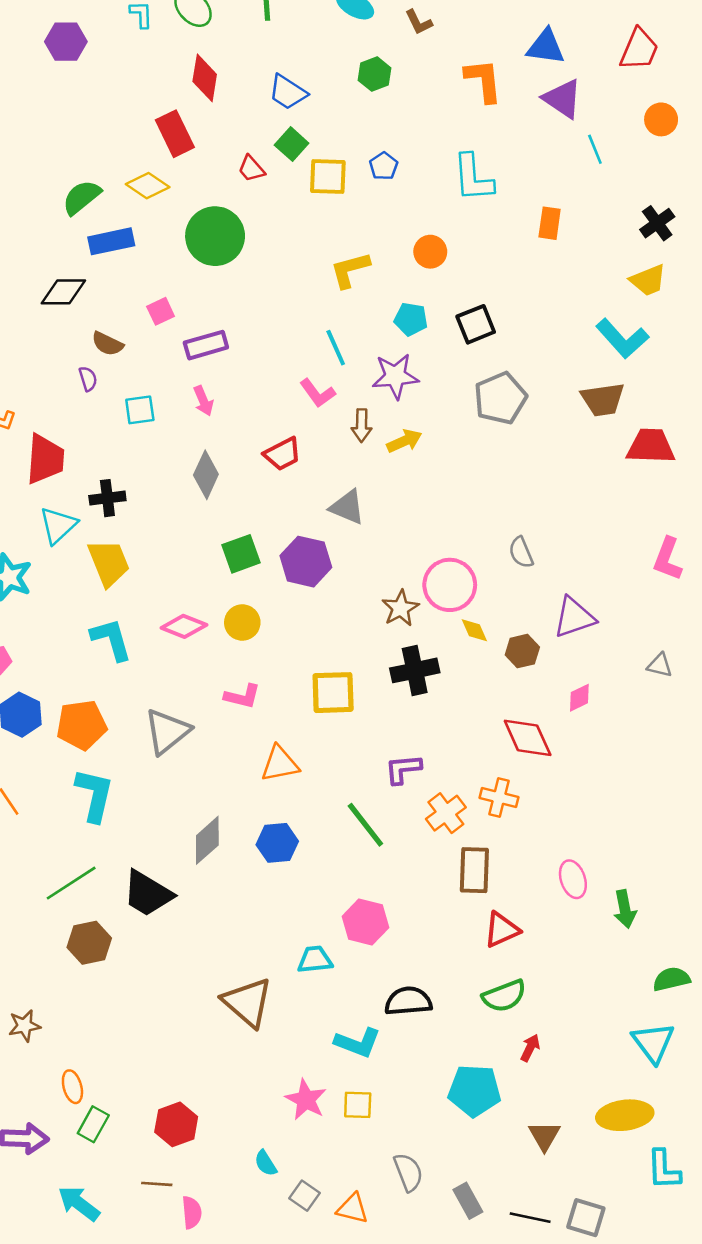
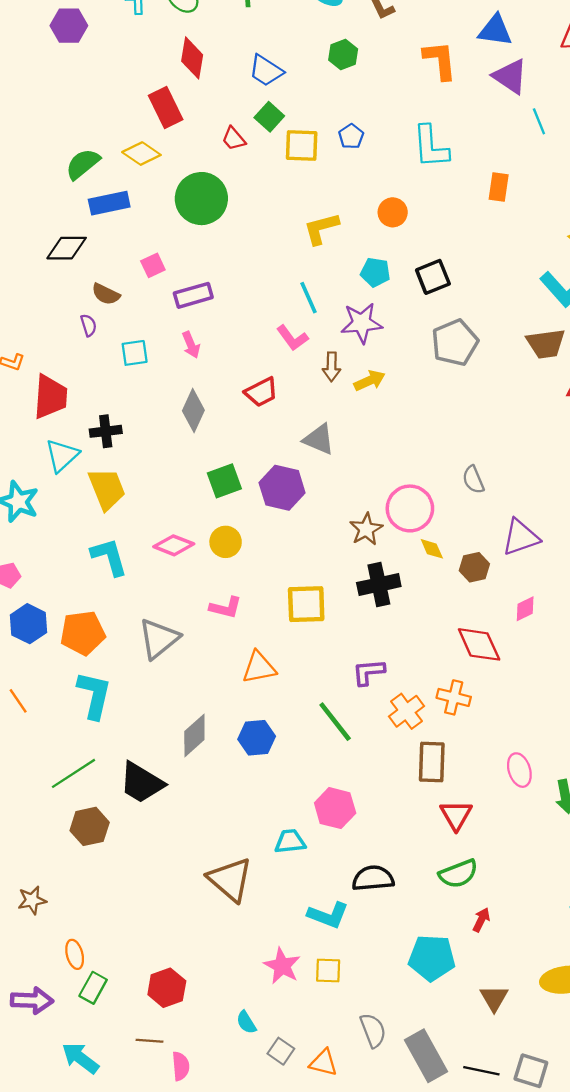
red triangle: (502, 930) -> (456, 815), turned -36
gray rectangle: (468, 1201) -> (426, 1056), size x1.6

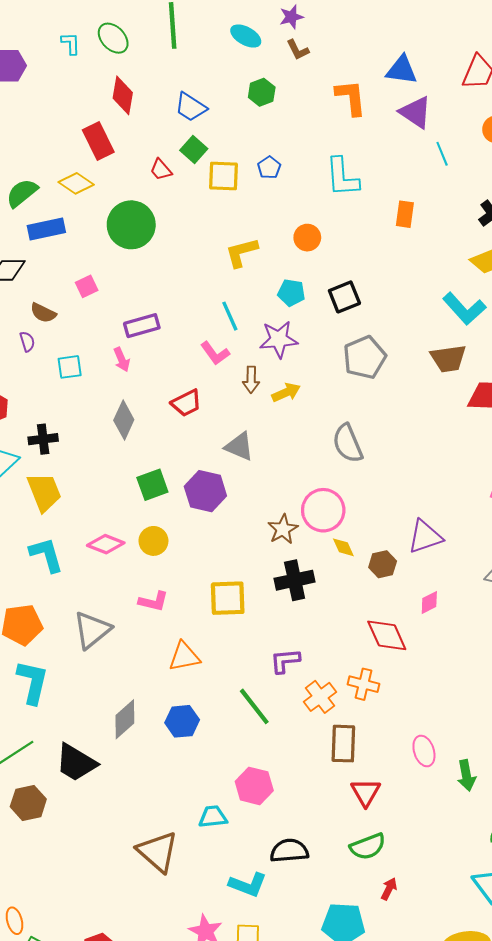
purple rectangle: (193, 295) -> (142, 326), moved
gray semicircle: (473, 480) -> (348, 443), moved, size x1.5

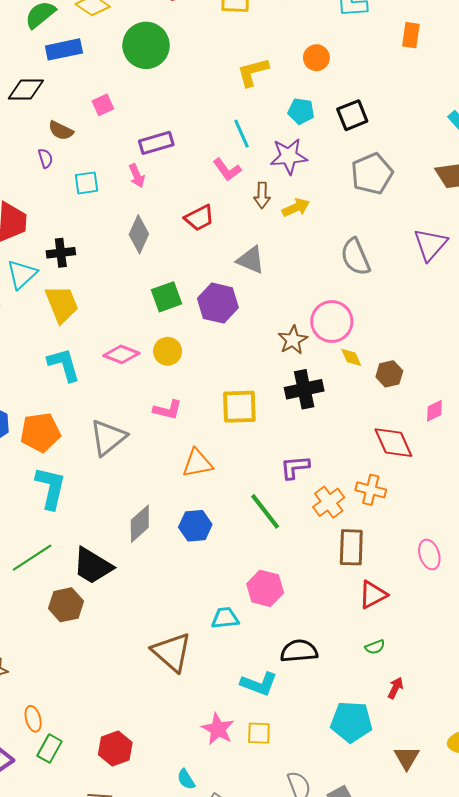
purple triangle: (425, 537) -> (430, 245), moved, turned -30
red triangle: (366, 792) -> (373, 595), turned 32
brown hexagon: (28, 803) -> (66, 605), moved
green semicircle: (368, 846) -> (375, 647), size x0.6

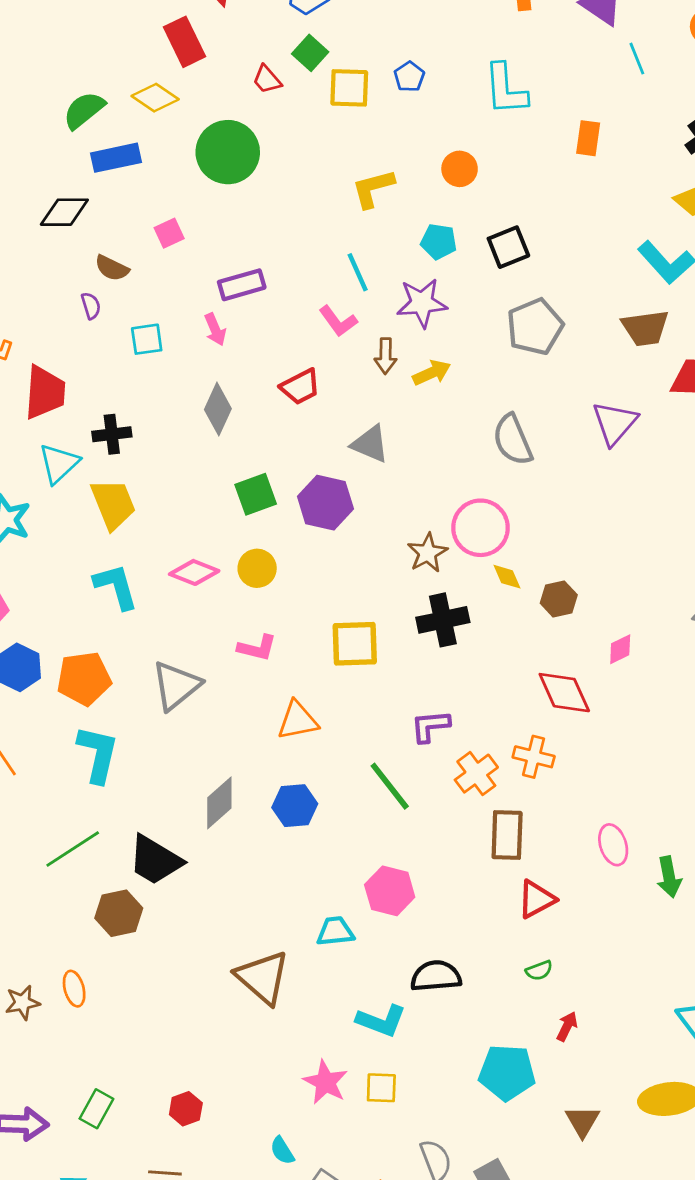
orange ellipse: (33, 719) -> (74, 989), moved
red hexagon: (115, 749) -> (186, 1109), size x0.7

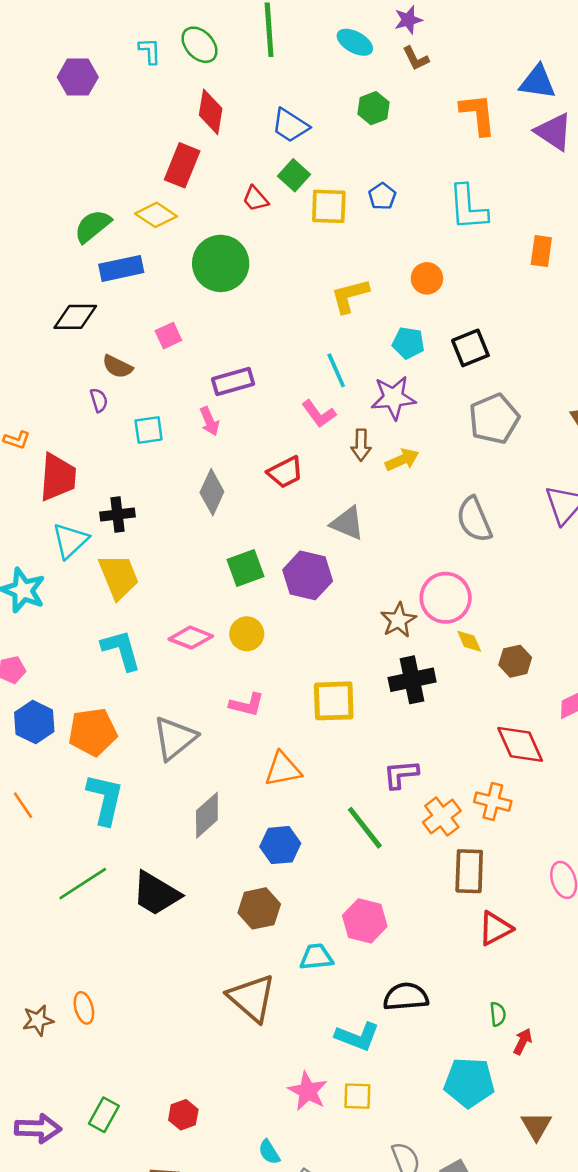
red rectangle: (184, 42) -> (182, 165), turned 48
gray diamond: (219, 803) -> (207, 815), moved
brown hexagon: (119, 913) -> (259, 908), moved
green semicircle: (539, 970) -> (498, 1014), moved, turned -75

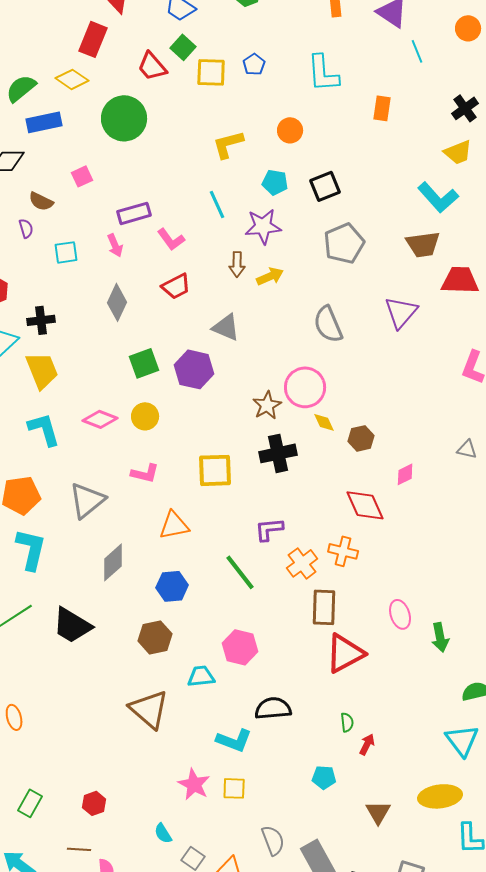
red trapezoid: (255, 199) -> (152, 66), size x1.4
pink L-shape: (319, 414) -> (171, 239), moved
red triangle: (495, 928) -> (345, 653), size x1.4
cyan pentagon: (469, 1082) -> (324, 777), size x0.6

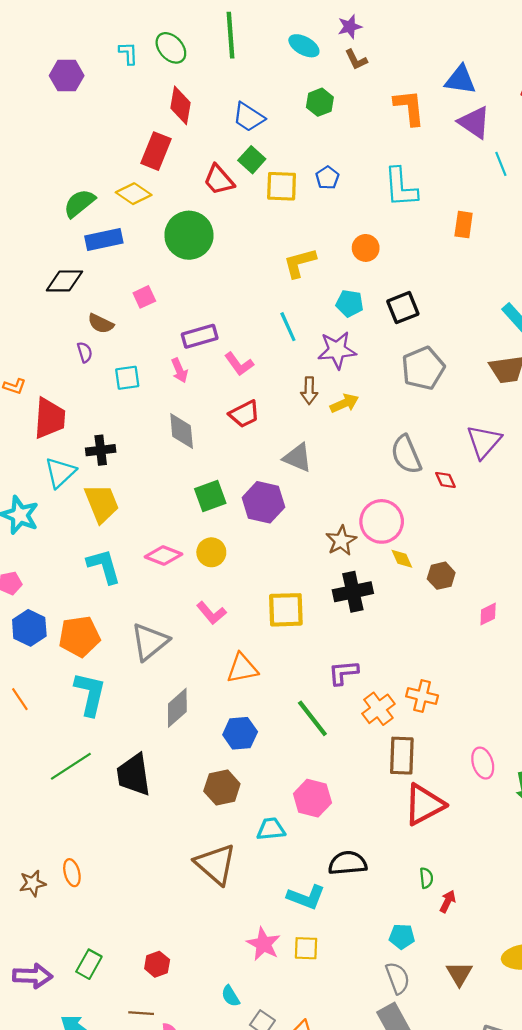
gray diamond: (117, 302) -> (182, 431), turned -30
pink L-shape: (145, 473) -> (211, 613), turned 36
red diamond: (365, 505) -> (445, 480), moved, size x0.5
black trapezoid: (72, 625) -> (134, 775), turned 51
gray semicircle: (273, 840) -> (398, 978), moved

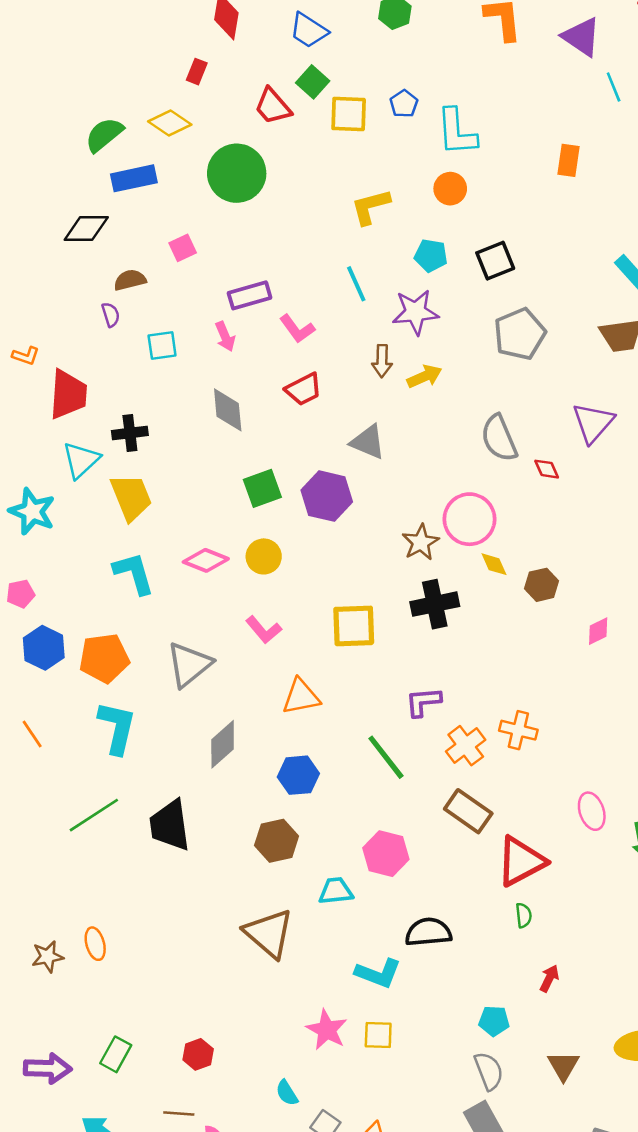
red rectangle: (156, 151) -> (197, 72), size x0.6
cyan L-shape: (401, 187) -> (457, 132), moved
brown semicircle: (101, 324) -> (130, 280), turned 140
brown rectangle: (402, 756) -> (468, 811), moved, turned -57
green semicircle: (426, 878) -> (524, 915), moved

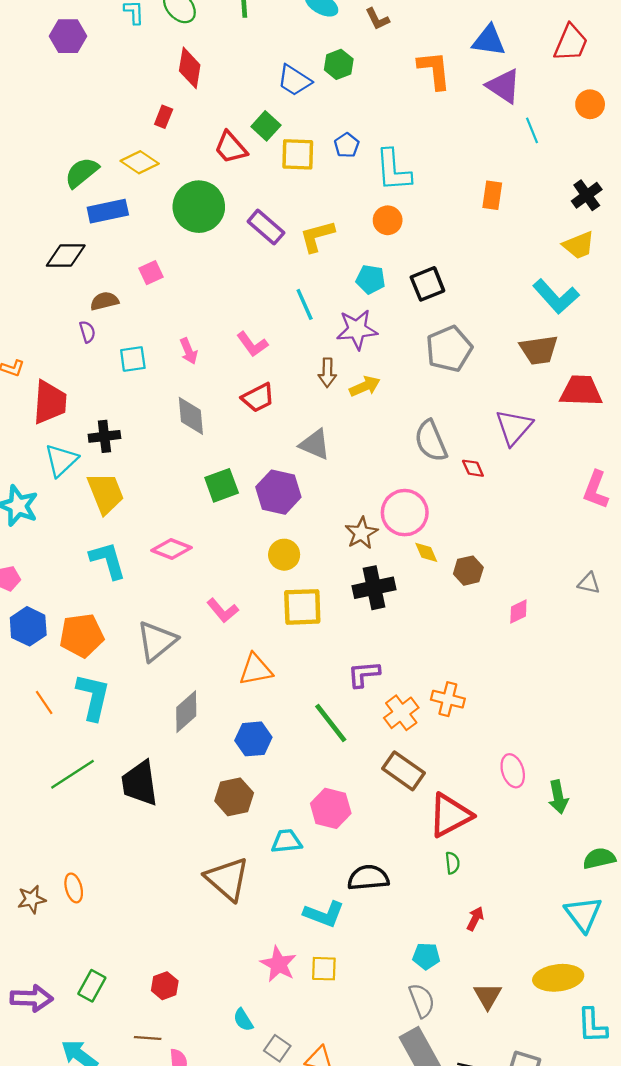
blue trapezoid: (309, 30) -> (294, 80), moved
purple rectangle: (250, 295) -> (266, 227), moved, turned 57
yellow circle: (264, 556) -> (284, 555), moved
orange line: (32, 734) -> (44, 703), moved

